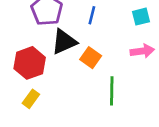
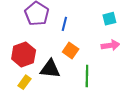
blue line: (92, 15) -> (64, 24), moved
black triangle: (64, 42) -> (50, 69), moved, turned 30

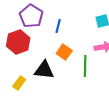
red hexagon: (24, 55) -> (18, 42), moved
green line: (87, 76) -> (85, 66), moved

